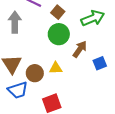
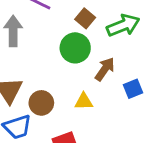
brown square: (58, 12) -> (85, 18), moved
yellow triangle: (56, 68) -> (84, 102), moved

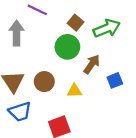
brown circle: (41, 103) -> (44, 82), moved

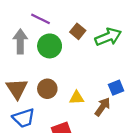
green circle: (67, 47) -> (50, 46), moved
brown arrow: (92, 64) -> (103, 107), moved

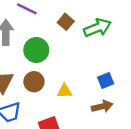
green circle: (50, 46) -> (36, 50), moved
brown arrow: (103, 107) -> (102, 106), moved, turned 42

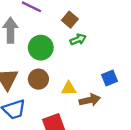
green arrow: (97, 28) -> (78, 39), moved, size x0.6
brown arrow: (102, 106) -> (90, 100), moved

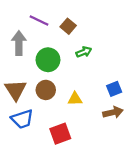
brown square: (70, 20) -> (68, 26), moved
brown arrow: (90, 100) -> (113, 112), moved

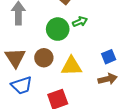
green circle: (48, 60) -> (58, 29), moved
yellow triangle: (75, 99) -> (71, 66), size x1.5

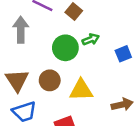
blue square: (109, 57) -> (123, 54), moved

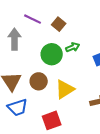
yellow triangle: (81, 90) -> (65, 89), turned -30

